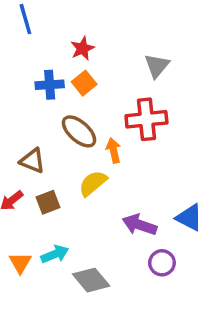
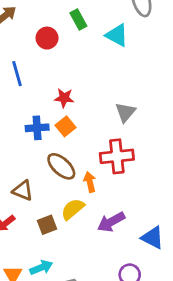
red star: (82, 48) -> (64, 98), turned 30
brown square: (48, 202) -> (47, 225), moved
purple arrow: (140, 225) -> (111, 222), moved, turned -48

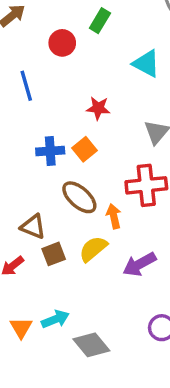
green rectangle: (78, 19) -> (100, 21), turned 60
cyan triangle: (117, 35) -> (146, 64), moved
red star: (64, 98) -> (98, 108), moved
brown square: (47, 225) -> (54, 254), moved

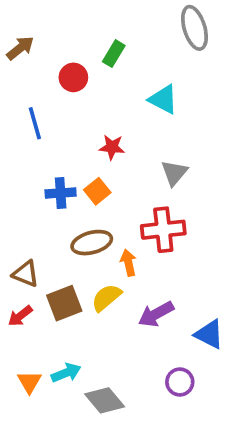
brown ellipse: (79, 197) -> (92, 243), turned -57
brown triangle: (33, 226) -> (26, 274), moved
brown square: (54, 254) -> (64, 303), size x1.4

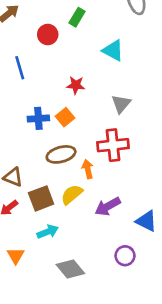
cyan arrow: (66, 373) -> (48, 232), moved

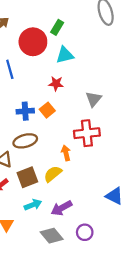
red circle: (48, 35) -> (33, 42), size x1.6
cyan triangle: (113, 50) -> (65, 55), moved, turned -42
brown ellipse: (61, 154) -> (25, 141), moved
purple arrow: (108, 206) -> (62, 208), moved
purple circle: (125, 256) -> (85, 232), moved

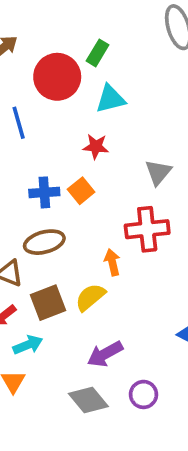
cyan arrow: (33, 205) -> (28, 345), moved

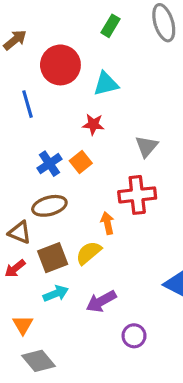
green rectangle: (98, 53) -> (111, 26), moved
blue cross: (44, 192) -> (49, 164), turned -30
cyan arrow: (28, 345) -> (56, 294), moved
gray diamond: (88, 400) -> (39, 361), moved

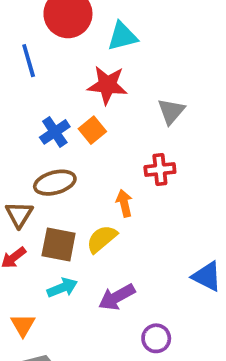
red star: (93, 124) -> (107, 85), size x1.5
red cross: (137, 195) -> (160, 169), size x0.7
brown triangle: (20, 232) -> (19, 215), turned 40
brown square: (53, 258) -> (59, 245), turned 32

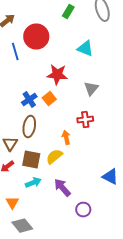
cyan triangle: (122, 36) -> (85, 49), moved, turned 36
blue line: (29, 61) -> (15, 52), moved
brown ellipse: (55, 183) -> (29, 127), turned -65
purple arrow: (117, 297) -> (62, 188), turned 78

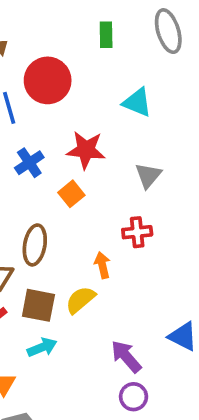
green rectangle: (68, 12) -> (106, 35), turned -32
blue cross: (29, 100) -> (29, 163), moved
purple arrow: (62, 188) -> (126, 356), moved

